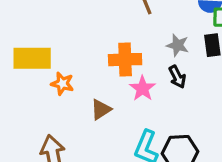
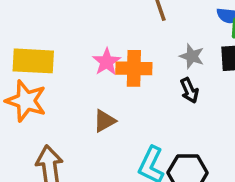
orange star: (62, 84) -> (26, 101), moved, size x1.6
pink star: (143, 88) -> (107, 62), moved

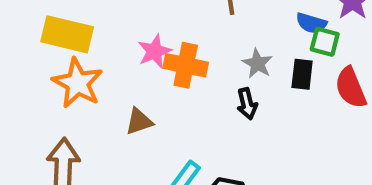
orange star: (26, 101) -> (78, 83), moved

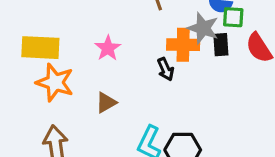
gray star: (257, 63) -> (203, 28), moved, size x1.4
orange cross: (186, 65) -> (183, 45), moved
black arrow: (247, 104) -> (166, 69), moved

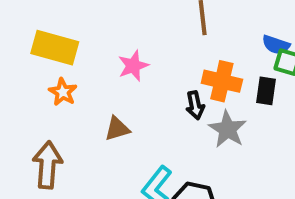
gray star: (203, 28) -> (228, 129), moved
orange star: (55, 82) -> (63, 92), size x0.6

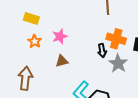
yellow rectangle: (55, 48) -> (31, 18), size x0.7
pink star: (133, 66) -> (60, 36), moved

